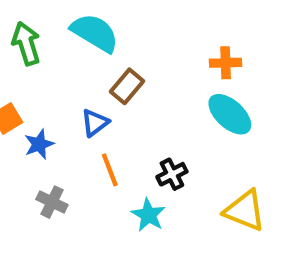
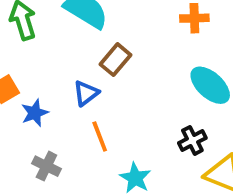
orange cross: (226, 63) -> (194, 18), moved
black cross: (172, 174) -> (192, 140), moved

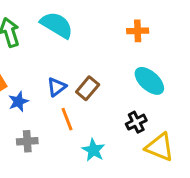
brown rectangle: (115, 60) -> (88, 88), moved
gray cross: (46, 166) -> (27, 141), turned -30

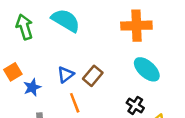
orange cross: (138, 31) -> (136, 26), size x1.6
black cross: (136, 122) -> (135, 105), turned -30

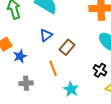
blue triangle: (66, 75) -> (46, 35), moved

